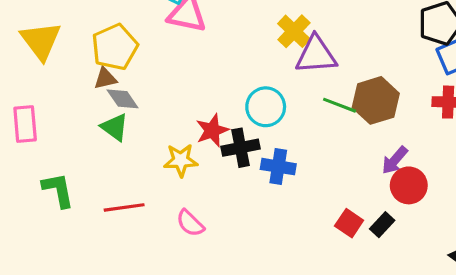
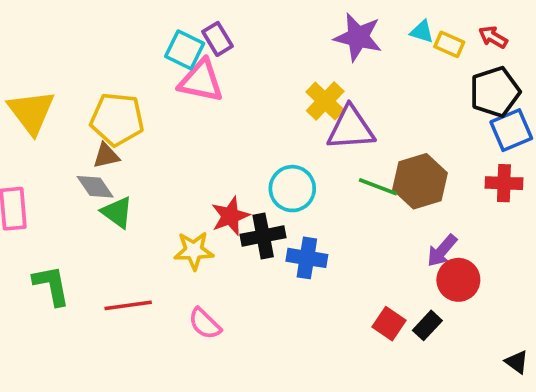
yellow pentagon: (115, 47) -> (117, 119), turned 30
gray diamond: (123, 99) -> (95, 187), moved

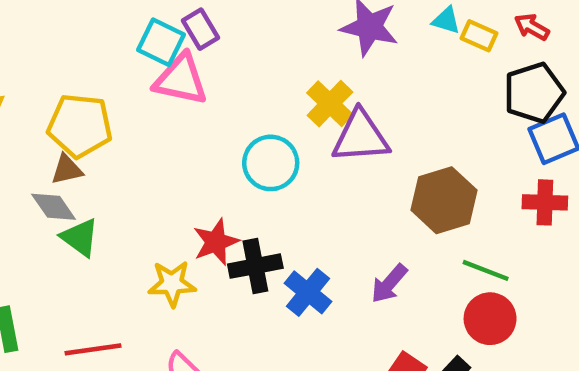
green line: (378, 187) -> (486, 270), moved
cyan circle: (292, 189) -> (271, 163), moved
purple arrow: (442, 251) -> (389, 284), moved
blue cross: (307, 258) -> (308, 292), turned 30

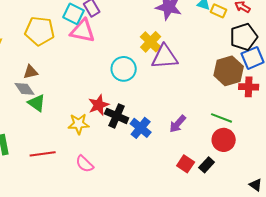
yellow pentagon: (80, 126) -> (40, 31), moved
brown hexagon: (444, 200) -> (229, 71), moved
black cross: (255, 266) -> (117, 116), turned 35

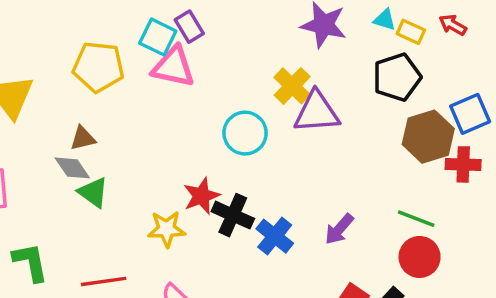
black pentagon: (244, 37) -> (397, 77), moved

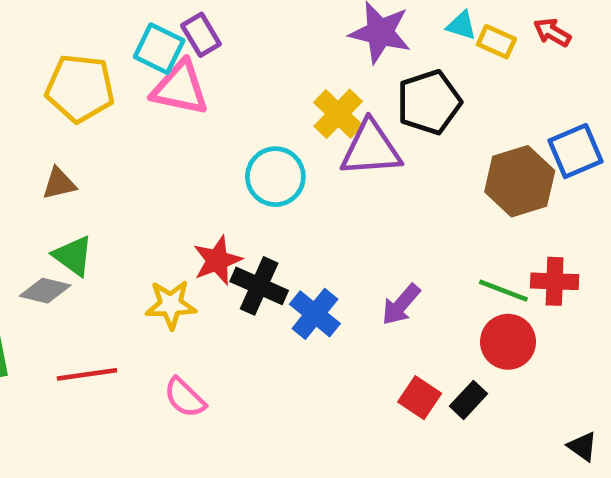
black pentagon: (397, 77) -> (429, 102), moved
red cross: (463, 164) -> (555, 281), moved
gray diamond: (72, 168) -> (45, 291), moved, turned -42

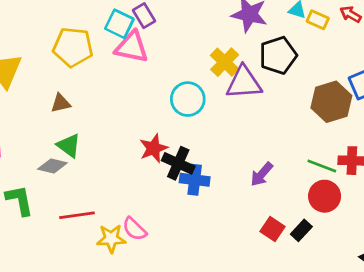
yellow star: (171, 305) -> (111, 239), moved
blue cross: (315, 314) -> (195, 180), moved, turned -32

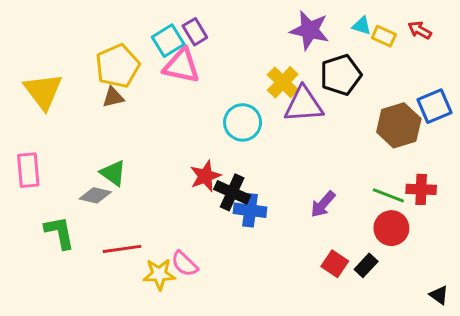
cyan square: (119, 24) -> (168, 41), turned 32
yellow pentagon: (73, 47) -> (118, 66), turned -30
brown triangle: (61, 103) -> (113, 97), moved

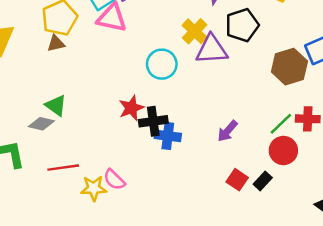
black cross: (232, 192) -> (153, 121), turned -32
green line: (388, 195) -> (281, 124), turned -65

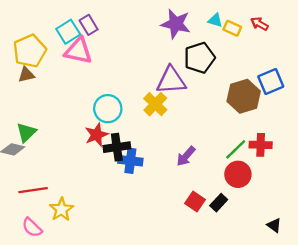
yellow cross: (195, 31) -> (155, 104), moved
cyan circle: (162, 64) -> (108, 109), moved
green triangle: (56, 105) -> (26, 132), turned 40
pink semicircle: (114, 180) -> (32, 227), moved
yellow star: (94, 188) -> (61, 209), turned -30

